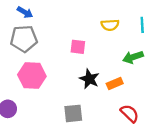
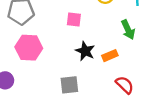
green arrow: (133, 57) -> (128, 30), turned -96

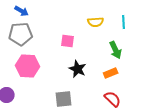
orange rectangle: (110, 56) -> (111, 73), moved

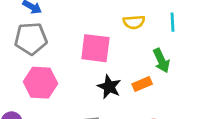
pink square: (68, 41) -> (95, 48), size x1.6
orange rectangle: (111, 73) -> (142, 84), moved

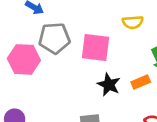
gray pentagon: (31, 39) -> (54, 38), moved
pink hexagon: (40, 83) -> (24, 59), moved

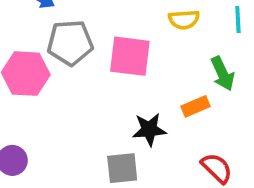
black star: (109, 85) -> (149, 130), moved, turned -30

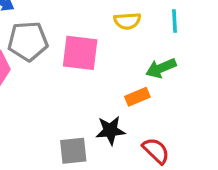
green arrow: (223, 74) -> (161, 68), turned 92
black star: (149, 130) -> (110, 130), moved

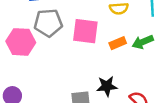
orange rectangle: (137, 97) -> (118, 43), moved

